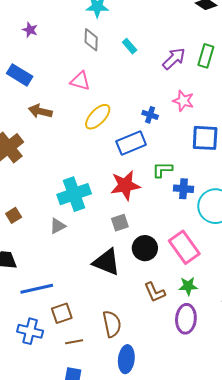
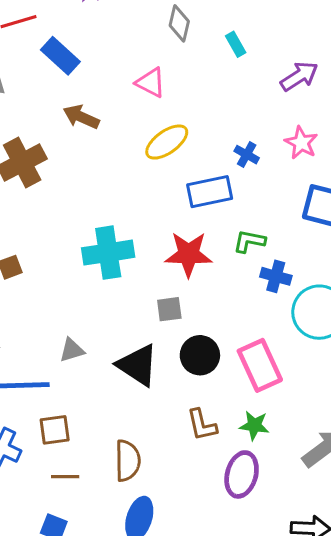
gray triangle: (58, 226) -> (72, 350), moved

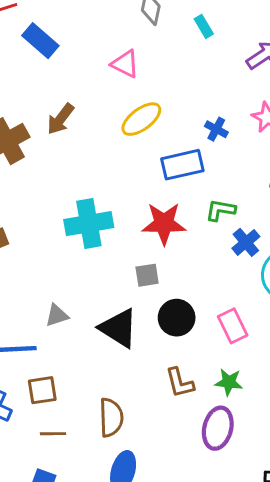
brown arrow: (81, 117) -> (60, 119), moved, turned -76
blue cross: (276, 276) -> (246, 242), turned 36
pink rectangle: (260, 365) -> (233, 326), size x0.7

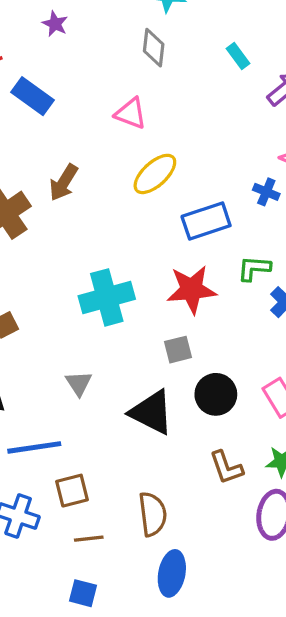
cyan rectangle: (204, 26) -> (238, 56), moved
blue cross: (216, 129) -> (266, 192), moved
gray triangle: (57, 315) -> (79, 383), moved, turned -40

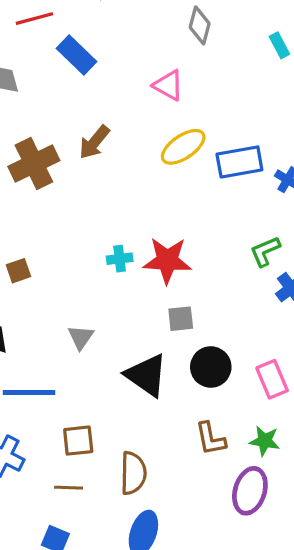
blue rectangle: (206, 221) -> (239, 162), moved
green L-shape: (254, 268) -> (265, 251), turned -36
red star: (192, 289) -> (167, 260), moved
cyan cross: (107, 297) -> (120, 259), size x0.5
brown square: (72, 491) -> (78, 441), moved

